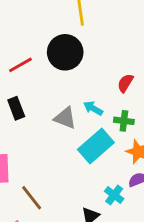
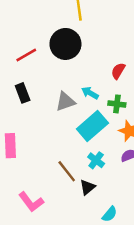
gray triangle: (65, 118) -> (65, 102), turned -40
cyan cross: (114, 195) -> (96, 160), moved
brown line: (32, 198) -> (67, 171), moved

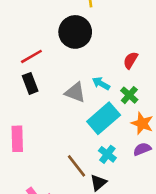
red line: (26, 55) -> (31, 56), moved
gray triangle: (65, 102) -> (75, 92), turned 40
green cross: (117, 104) -> (129, 95), turned 35

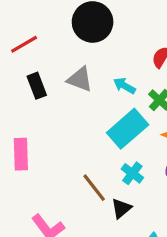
red line: (31, 56) -> (24, 44), moved
gray triangle: (75, 92) -> (80, 79), moved

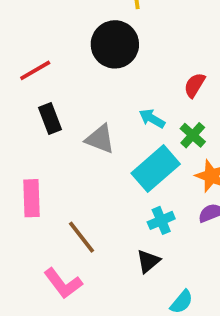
gray triangle: (80, 79) -> (100, 139), moved
cyan cross: (132, 173) -> (161, 220), turned 30
brown line: (94, 188) -> (82, 237), moved

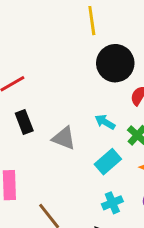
black circle: (115, 44) -> (115, 63), moved
cyan rectangle: (156, 169) -> (108, 162), size x0.7

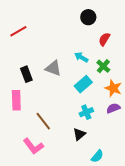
black circle: (115, 63) -> (88, 17), size x0.6
black rectangle: (24, 122) -> (26, 74), moved

